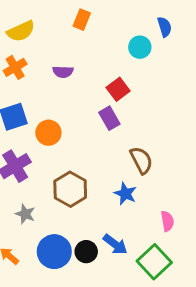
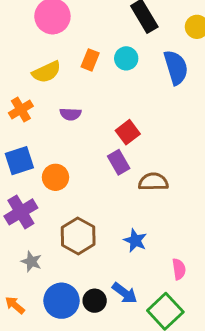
blue semicircle: (164, 27) -> (176, 67), size x1.6
yellow semicircle: (21, 31) -> (46, 72), moved
cyan circle: (140, 47) -> (126, 58), moved
brown semicircle: (141, 160) -> (153, 182), moved, turned -64

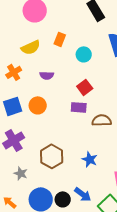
cyan circle: (126, 58) -> (84, 54), moved
purple rectangle: (119, 162) -> (79, 107), turned -56
orange circle: (55, 177) -> (38, 105), moved

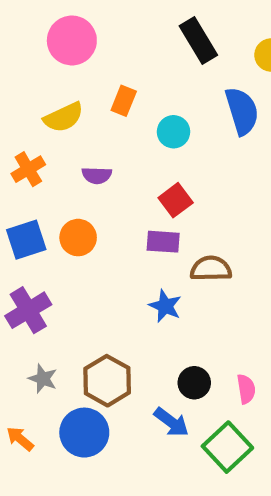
brown hexagon: (52, 156) -> (107, 381), moved
blue star: (90, 159) -> (165, 306), moved
black circle: (63, 199) -> (194, 383), moved

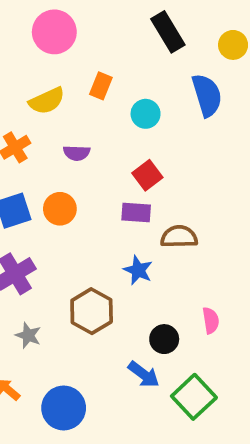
brown hexagon: (107, 381) -> (92, 311), moved
pink semicircle: (246, 389) -> (211, 320), moved
blue circle: (84, 433) -> (64, 408), moved

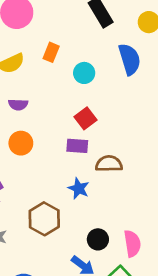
purple semicircle: (77, 153) -> (18, 105), moved
pink semicircle: (211, 320) -> (132, 244), moved, size x1.4

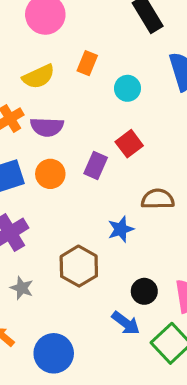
purple semicircle: (18, 105) -> (47, 127), size x1.4
purple rectangle: (77, 146) -> (96, 165), moved, turned -70
blue star: (79, 189) -> (121, 229), turned 30

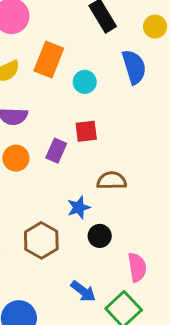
orange rectangle: (87, 63) -> (49, 59), size x1.6
red square: (129, 144) -> (86, 131), turned 30
black circle: (144, 291) -> (100, 236), moved

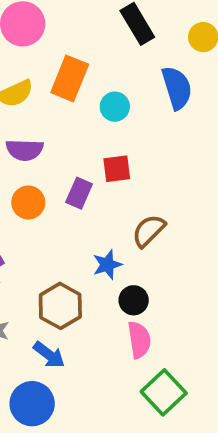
brown semicircle: (112, 181) -> (149, 231), turned -44
pink semicircle: (137, 267) -> (139, 340), moved
blue arrow: (83, 291) -> (49, 355), moved

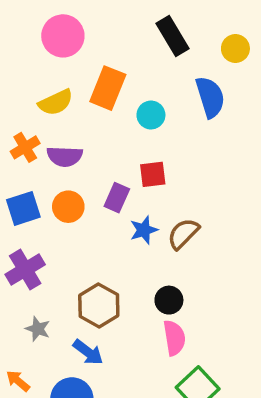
blue star: (107, 265) -> (144, 230), moved

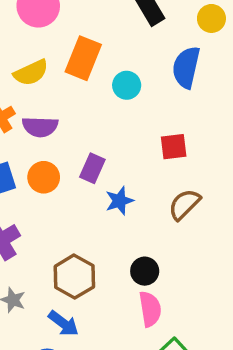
blue semicircle: (210, 97) -> (186, 67), turned -150
red square: (153, 174) -> (174, 147), moved
brown semicircle: (183, 234) -> (184, 204), moved

